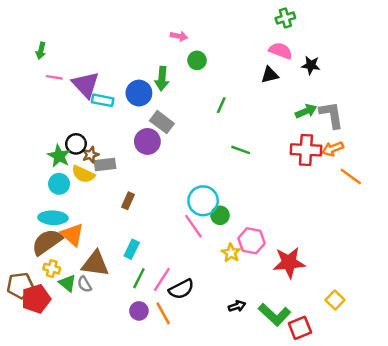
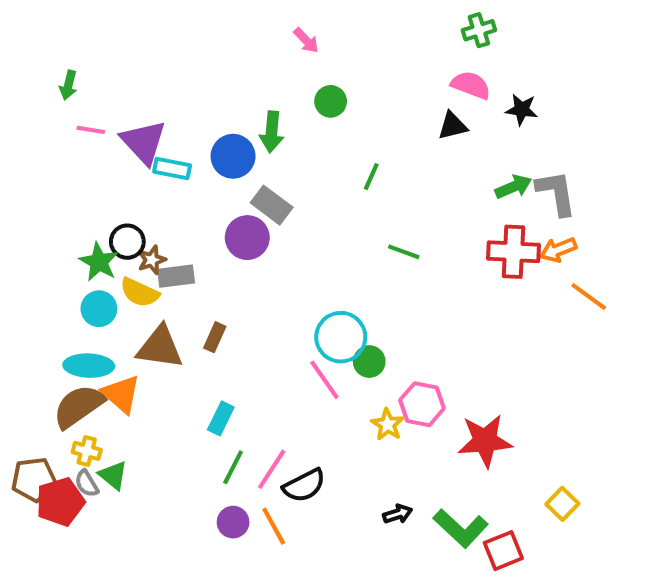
pink arrow: (179, 36) -> (306, 40), moved, turned 35
brown triangle: (95, 264) -> (160, 347), moved
gray semicircle: (84, 284) -> (87, 483), moved

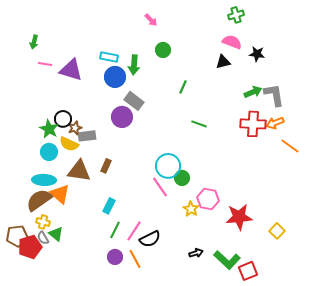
purple triangle: (144, 142) -> (71, 70), turned -30
cyan rectangle: (172, 168) -> (109, 57), moved
yellow square: (562, 504) -> (277, 231), moved

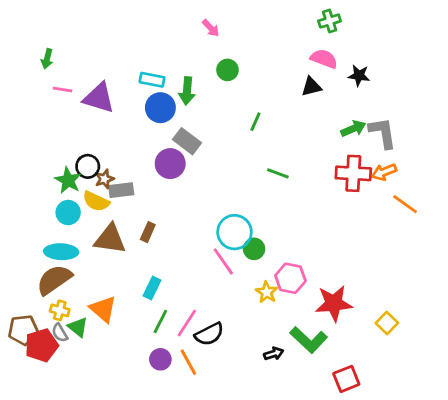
orange triangle: (60, 194) -> (103, 309), moved
green L-shape: (227, 260) -> (309, 340), moved

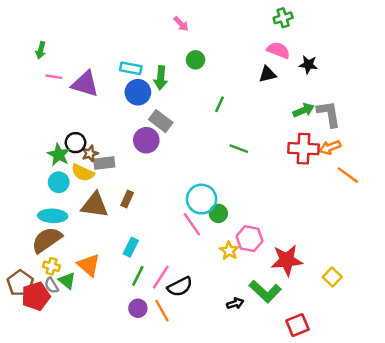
brown pentagon: (23, 330) -> (20, 283), turned -30

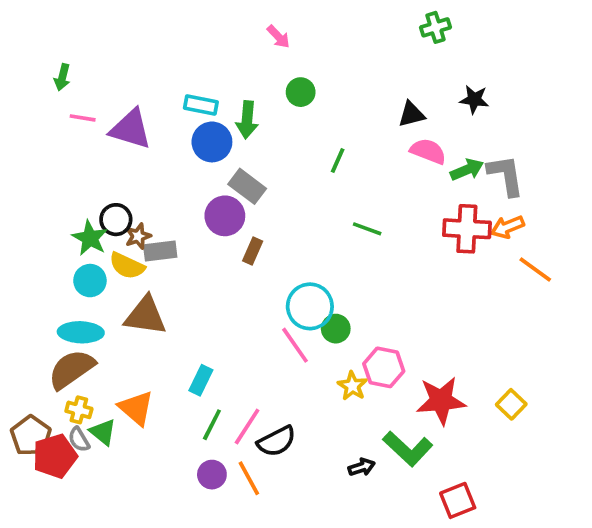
pink semicircle: (278, 50) -> (428, 151), moved
brown rectangle: (127, 199) -> (253, 251), moved
yellow square: (332, 277) -> (511, 404), moved

